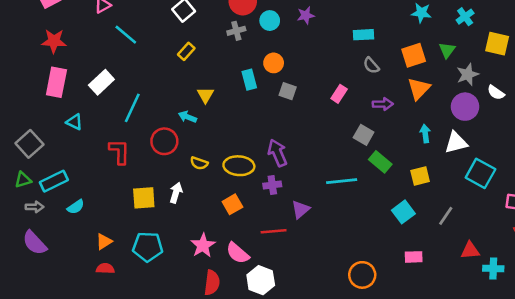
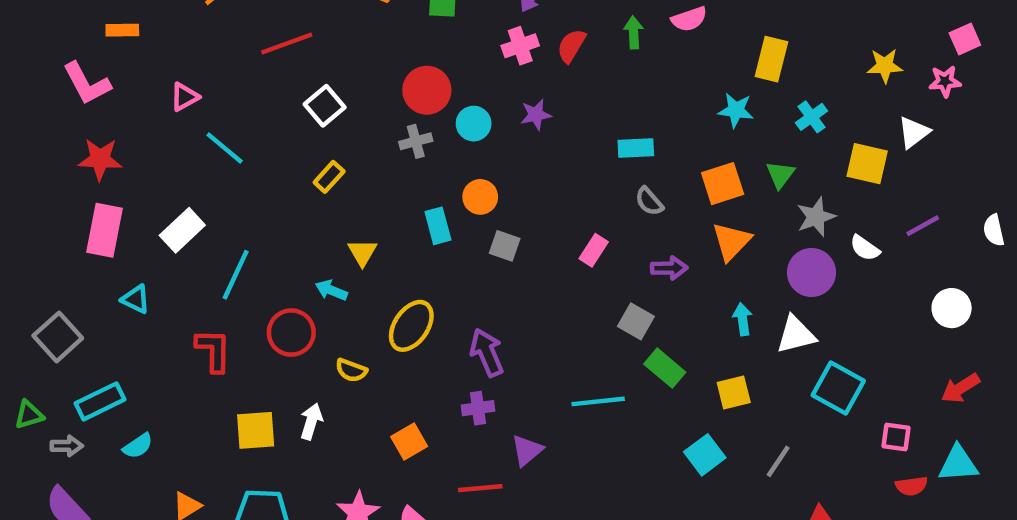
yellow ellipse: (239, 166) -> (411, 326), moved, turned -60
green triangle: (23, 180) -> (29, 415), moved

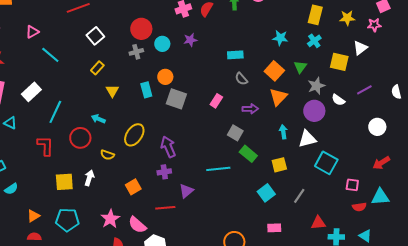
yellow rectangle: (771, 59) -> (315, 15), moved
orange square: (723, 184) -> (274, 71), turned -30
gray square: (505, 246) -> (176, 99), size x1.5
yellow triangle: (362, 252) -> (112, 91), moved

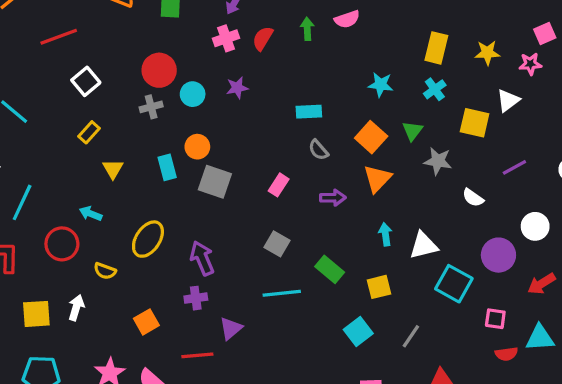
gray star: (316, 86) -> (438, 161), turned 30
white semicircle: (338, 100) -> (473, 198), moved
purple circle: (314, 111) -> (498, 255), moved
gray square: (235, 133) -> (277, 244), moved

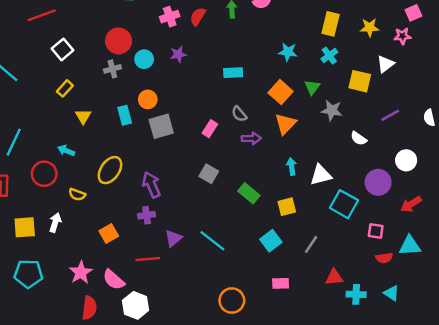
gray semicircle: (318, 150) -> (239, 114), moved
gray square: (215, 182) -> (161, 126), turned -35
cyan line: (282, 293) -> (212, 241), moved, turned 44

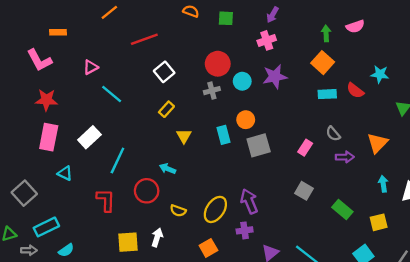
red semicircle: (198, 17) -> (355, 91), moved, turned -84
purple star: (178, 54) -> (275, 77), size x1.5
orange square: (281, 92) -> (323, 63), moved
yellow ellipse: (110, 170) -> (215, 209), moved

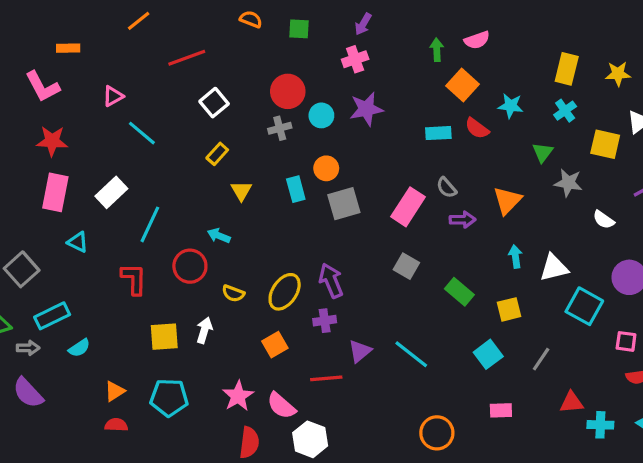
orange square: (323, 63) -> (463, 85), moved
pink rectangle: (305, 148) -> (408, 207), size x1.6

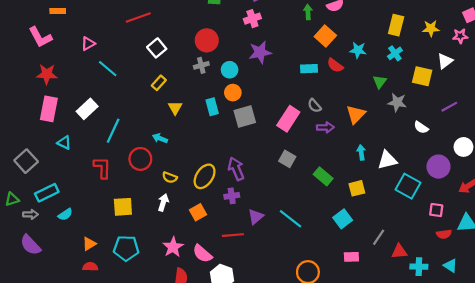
cyan circle: (321, 115) -> (230, 70), moved
white arrow: (204, 330) -> (163, 202), moved
gray line: (541, 359) -> (379, 237), moved

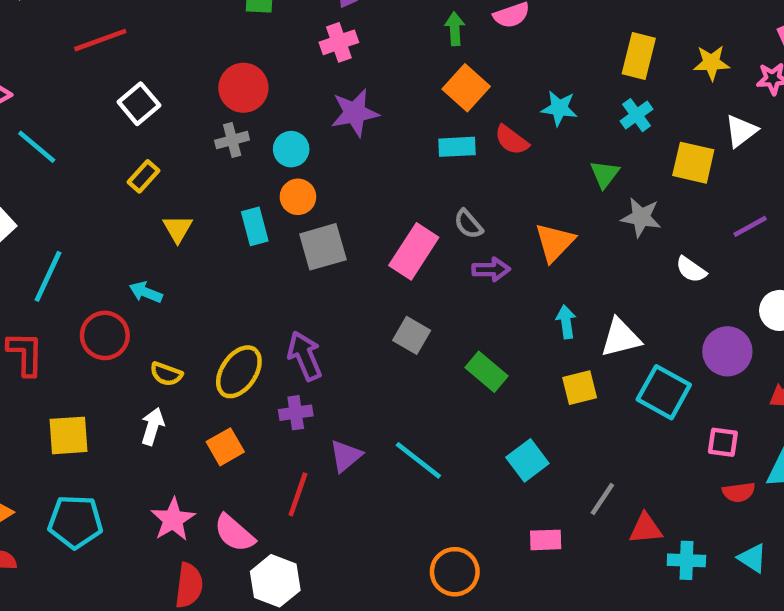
orange square: (325, 36) -> (466, 88), moved
yellow square: (357, 188) -> (580, 388), moved
red line: (233, 235) -> (298, 494), turned -66

